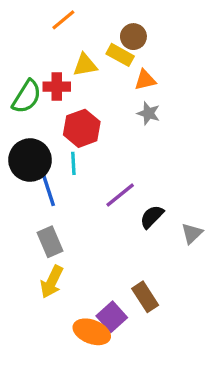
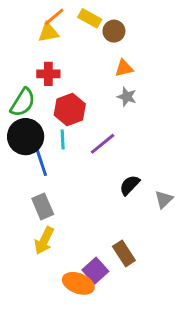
yellow rectangle: (120, 55) -> (90, 18), moved
yellow triangle: (85, 65) -> (48, 33), moved
green semicircle: (27, 97) -> (23, 102), moved
purple line: (120, 195) -> (103, 144), moved

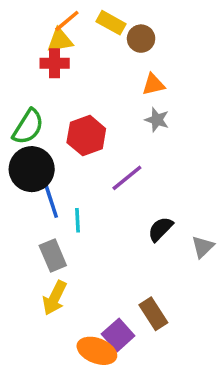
red cross: (48, 74) -> (55, 63), moved
cyan line: (63, 139) -> (78, 220), moved

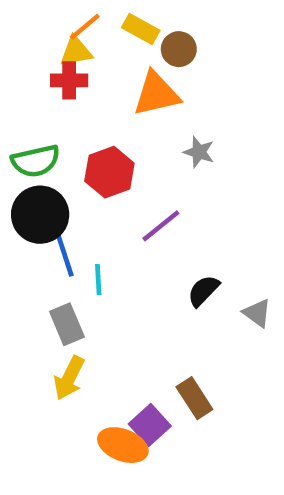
orange triangle: (153, 84) -> (156, 94), moved, size x1.6
green semicircle: (28, 127) -> (36, 161), turned 45
gray triangle: (203, 247) -> (257, 313), turned -40

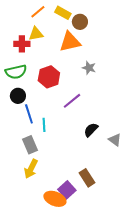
yellow triangle: (76, 51) -> (36, 34), moved
red cross: (69, 80) -> (22, 44), moved
black circle: (40, 215) -> (18, 96), size x0.6

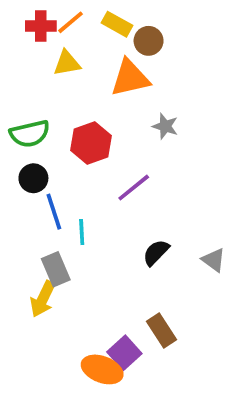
red cross: (22, 44) -> (41, 26), moved
black semicircle: (91, 130) -> (156, 253), moved
yellow arrow: (31, 169) -> (43, 299), moved

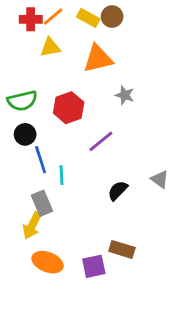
brown circle: (149, 41) -> (112, 17), moved
gray triangle: (214, 260) -> (160, 179), moved
brown rectangle: (162, 330) -> (122, 249), turned -40
purple square: (124, 353) -> (94, 266), turned 30
orange ellipse: (102, 369) -> (48, 262), moved

